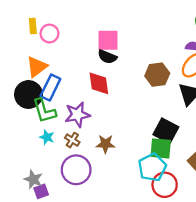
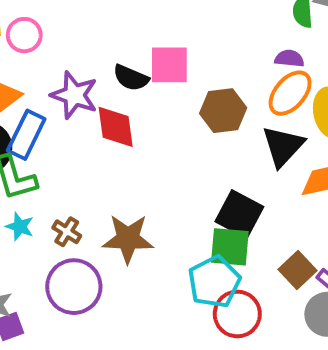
pink square: (108, 40) -> (169, 65), moved
purple star: (77, 115) -> (74, 95), moved, turned 30
brown star: (105, 144) -> (128, 239), size x1.4

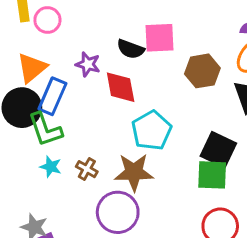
purple star: (74, 95) -> (88, 64), size x0.7
cyan pentagon: (214, 282) -> (151, 130), moved
purple circle: (74, 287) -> (118, 212), moved

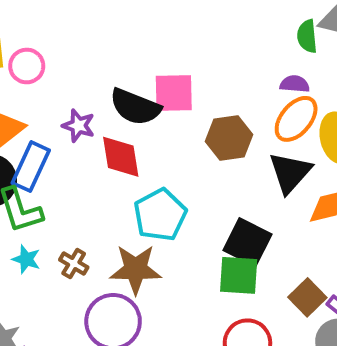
black semicircle: (131, 49) -> (135, 107), size x1.4

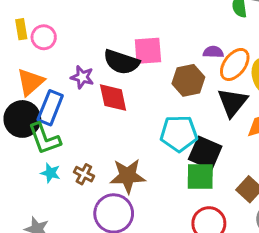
purple semicircle: (295, 84) -> (213, 52), moved
cyan pentagon: (160, 215) -> (179, 133), moved, turned 30

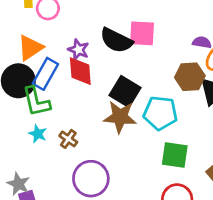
brown hexagon: (188, 80) -> (190, 77), moved
red diamond: (113, 98) -> (80, 71), moved
black square: (205, 153) -> (125, 92), moved
brown star: (128, 176) -> (120, 117), moved

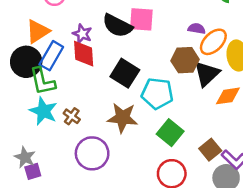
brown star: (120, 117) -> (123, 118), moved
cyan star: (38, 134) -> (43, 111), size x1.6
green square: (175, 155) -> (170, 133), turned 30

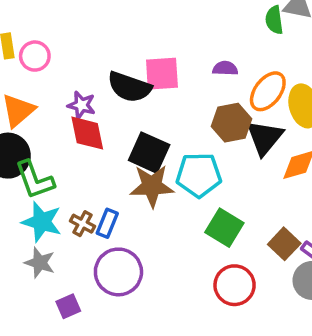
purple semicircle: (197, 29) -> (225, 68), moved
blue rectangle: (51, 56) -> (107, 223), moved, size x0.7
brown star: (123, 118) -> (152, 186), moved
gray star: (25, 157) -> (40, 263), moved
purple square: (33, 171) -> (68, 306), moved

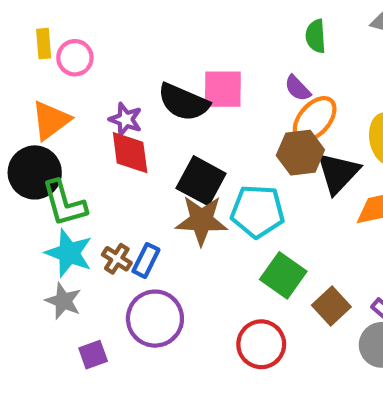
green semicircle: (274, 20) -> (316, 36), moved
purple semicircle: (225, 68) -> (298, 88), turned -140
orange ellipse: (268, 91) -> (315, 119), moved
brown square: (284, 244) -> (331, 306), moved
red circle: (235, 285) -> (261, 344), moved

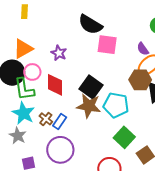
pink circle: (75, 58) -> (32, 72), moved
black semicircle: (183, 102) -> (90, 25), moved
red diamond: (130, 153) -> (55, 85), moved

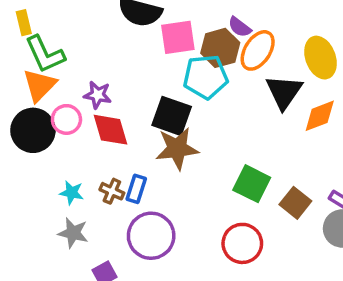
purple star: (59, 53) -> (98, 95), moved
brown hexagon: (140, 80) -> (220, 48), moved
green L-shape: (24, 89) -> (45, 54), moved
cyan pentagon: (116, 105) -> (206, 77), moved
cyan star: (23, 113) -> (72, 193), size x0.6

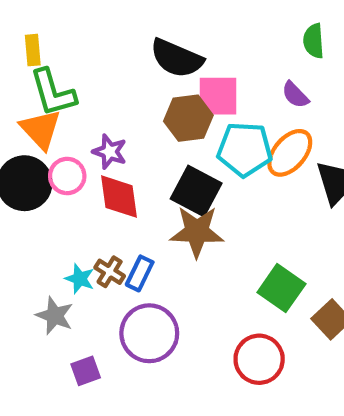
brown hexagon: (220, 48) -> (188, 118), moved
orange ellipse: (258, 50) -> (290, 153), moved
orange triangle: (40, 85) -> (41, 129), turned -36
cyan star: (72, 193) -> (80, 279), moved

